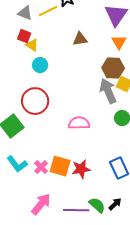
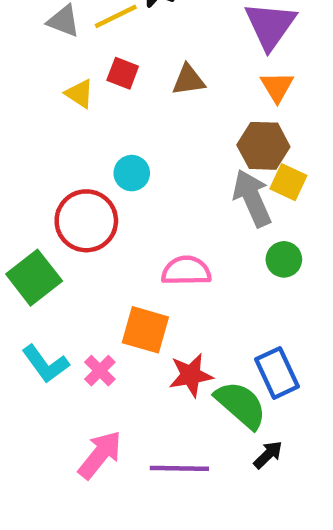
red square: (24, 36) -> (123, 73), moved
cyan circle: (40, 65) -> (132, 173), moved
orange square: (60, 166) -> (145, 330), moved
green semicircle: (97, 205) -> (241, 405), moved, size x1.4

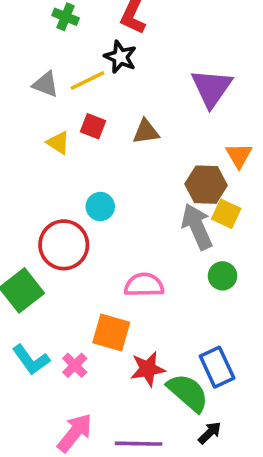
orange triangle: (277, 87) -> (239, 155), moved

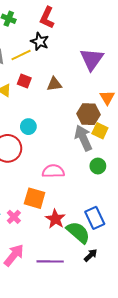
red star: (148, 369) -> (55, 219), turned -30

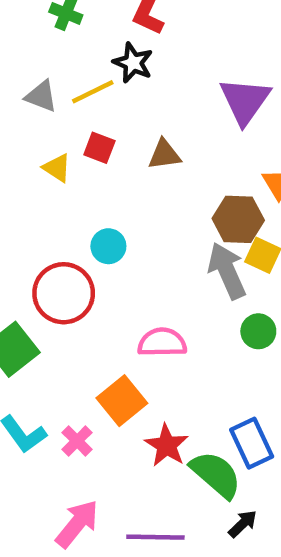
orange square: (35, 198) -> (122, 401), turned 35

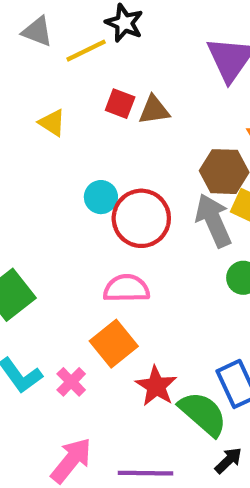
gray triangle: (41, 96) -> (37, 31), moved
red square: (99, 148) -> (120, 104), moved
red circle: (64, 293) -> (141, 218), moved
pink semicircle: (162, 342) -> (126, 288), moved

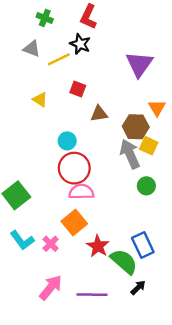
brown triangle: (154, 110) -> (99, 114), moved
red circle: (141, 218) -> (74, 168), moved

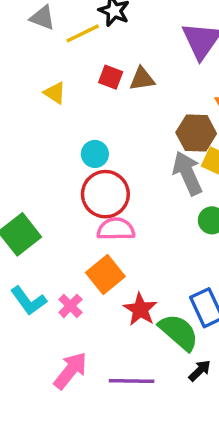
brown triangle: (99, 114) -> (142, 79), moved

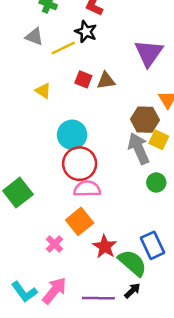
cyan circle: (95, 154) -> (72, 135), size x1.5
cyan L-shape: (29, 301) -> (24, 292), moved
black arrow: (200, 371) -> (132, 291), moved

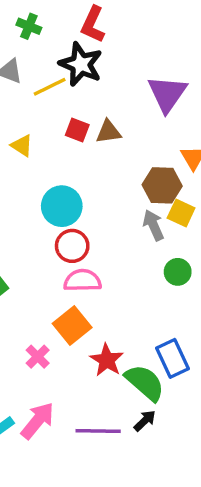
black star: (86, 32) -> (81, 64), size x1.4
gray arrow: (139, 149) -> (153, 225), size x0.7
red circle: (80, 164) -> (72, 246), size x0.7

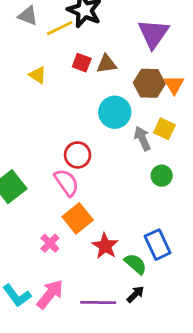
brown hexagon: (162, 185) -> (149, 83), moved
cyan circle: (62, 206) -> (115, 112), moved
pink semicircle: (83, 281) -> (67, 183), moved, turned 56
green semicircle: (145, 383) -> (135, 264), size x0.7

